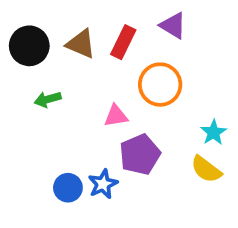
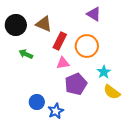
red rectangle: (123, 42) -> (60, 41), moved
green arrow: (48, 99) -> (26, 54), turned 40
cyan star: (214, 132) -> (104, 72), moved
blue star: (103, 184) -> (56, 111), moved

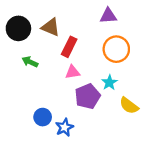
purple triangle: (94, 14) -> (108, 16), turned -35
orange circle: (87, 46) -> (116, 49), moved
cyan star: (104, 72) -> (109, 83), moved

